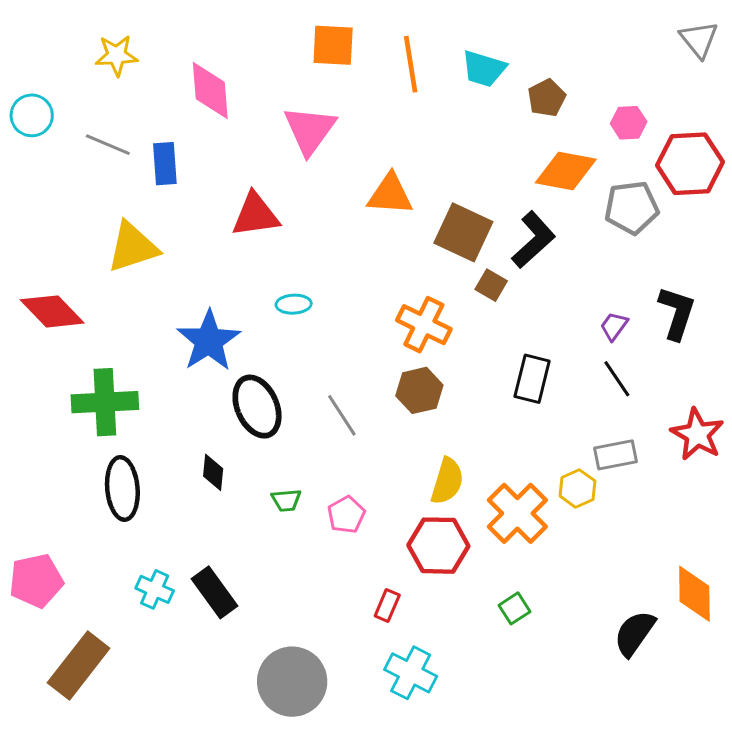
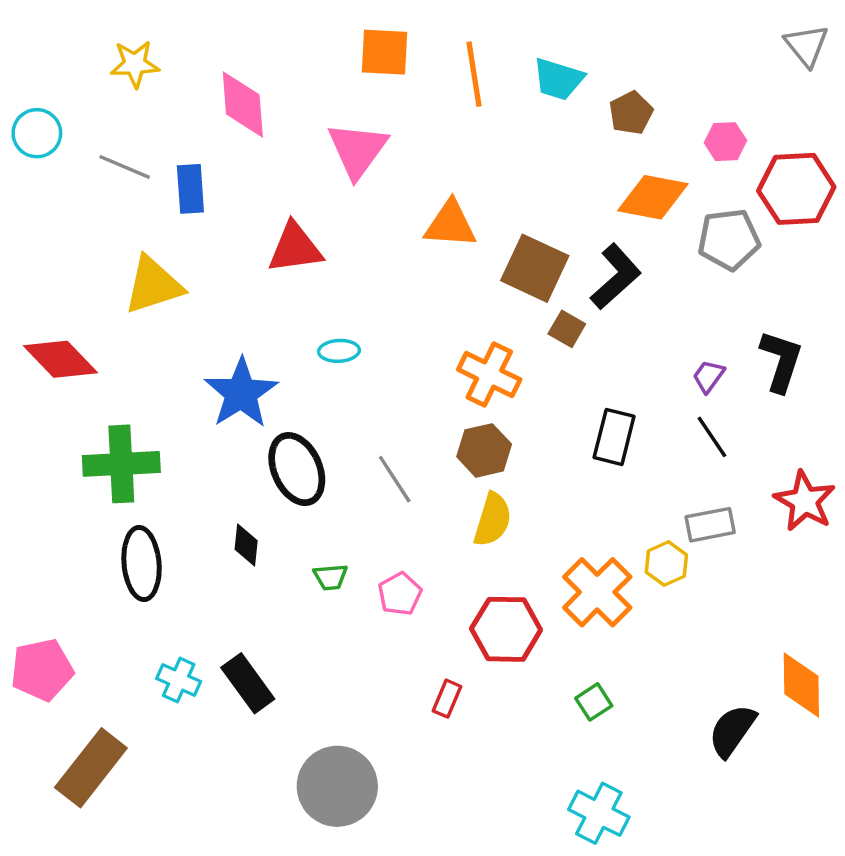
yellow semicircle: (447, 481) -> (493, 520), moved
cyan cross: (411, 673) -> (599, 813), moved

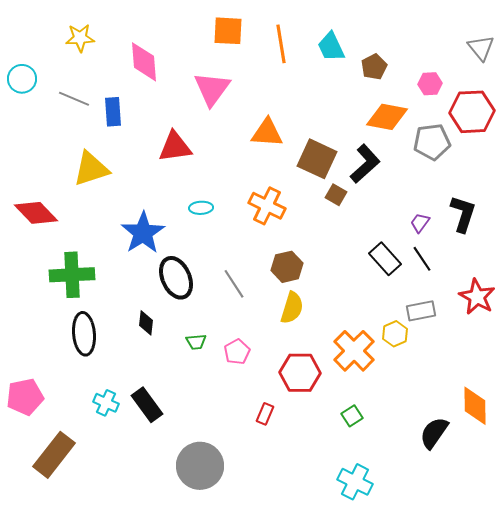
gray triangle: (806, 45) -> (481, 48), moved
cyan trapezoid: (558, 79) -> (331, 47), turned 48
orange cross: (489, 375) -> (267, 206), moved
black rectangle: (614, 437) -> (385, 259), moved, turned -56

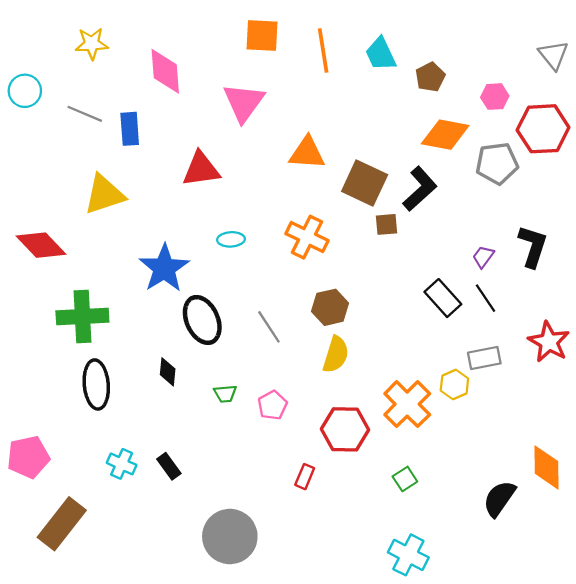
brown square: (336, 195) -> (386, 224), turned -35
black rectangle: (147, 405) -> (169, 466), size x0.7

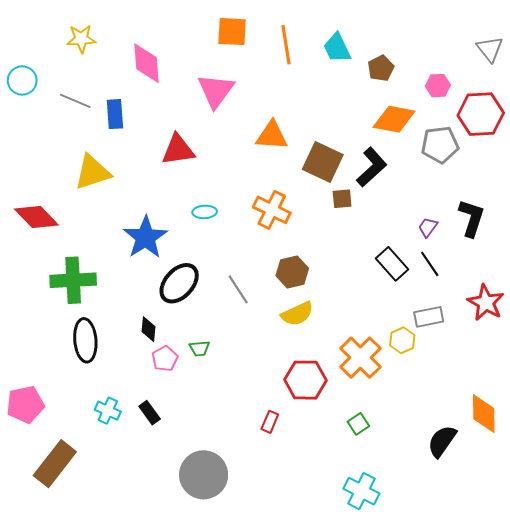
black ellipse: (202, 320) -> (179, 283), turned 66
yellow semicircle: (336, 355) -> (297, 314), turned 48
pink pentagon: (272, 405) -> (165, 359), moved

